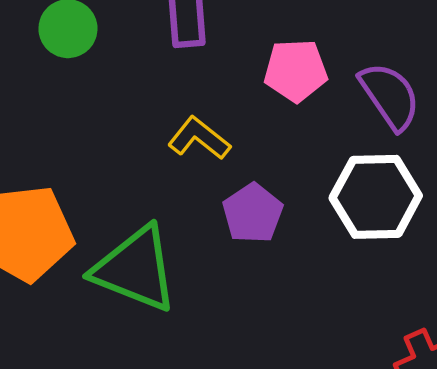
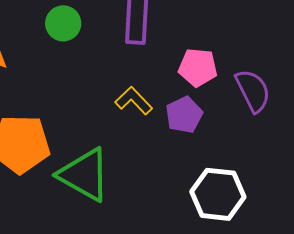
white hexagon: (376, 197) -> (218, 194), moved
purple pentagon: (253, 213) -> (184, 115), moved

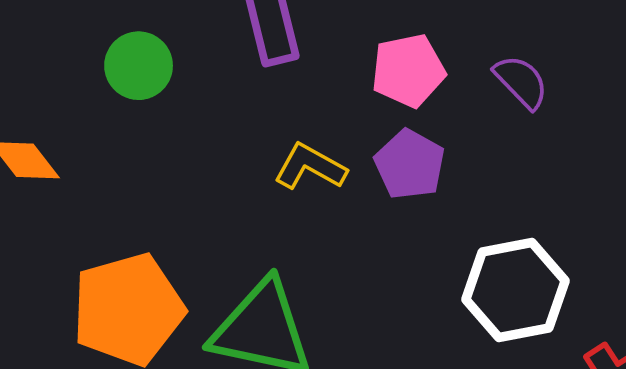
purple semicircle: (253, 91) -> (521, 82), size x0.7

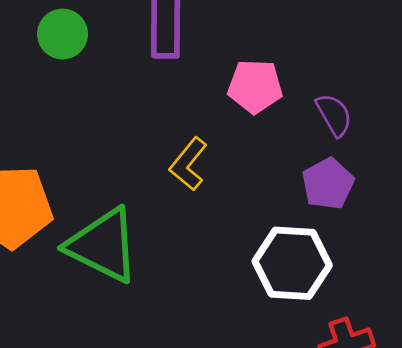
purple pentagon: (410, 164) -> (328, 184), moved
yellow L-shape: (310, 167) -> (188, 164), moved, turned -94

